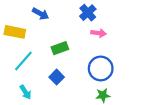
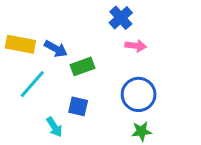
blue arrow: (41, 14) -> (56, 49), moved
blue square: (57, 77) -> (78, 106), turned -32
cyan arrow: (26, 92) -> (54, 127), moved

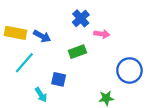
blue cross: (121, 18) -> (81, 18), moved
green rectangle: (82, 66) -> (77, 52), moved
blue circle: (139, 94) -> (129, 70), moved

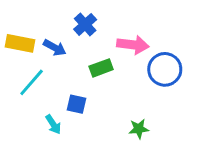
blue cross: (81, 18) -> (85, 24), moved
pink arrow: (102, 34) -> (133, 45), size x1.5
blue circle: (129, 70) -> (165, 69), moved

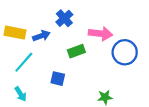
blue arrow: (55, 48) -> (41, 36), turned -49
cyan arrow: (53, 124) -> (21, 94), moved

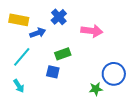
yellow rectangle: (15, 33) -> (19, 20), moved
green rectangle: (76, 51) -> (63, 54), moved
blue circle: (125, 52) -> (114, 74), moved

